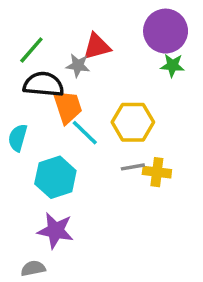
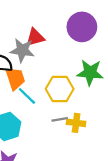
gray star: (78, 65) -> (22, 50), size x1.5
green star: (172, 65) -> (90, 73), moved, size x1.6

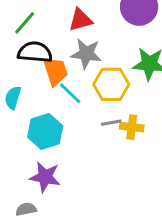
gray star: (22, 50) -> (86, 54), moved

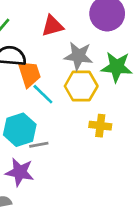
gray star: (86, 54) -> (78, 56), moved
gray line: (111, 123) -> (39, 145), moved

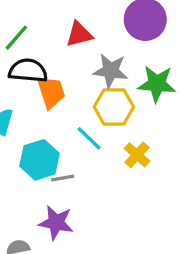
cyan line: (43, 94) -> (89, 138), moved
yellow cross: (100, 126) -> (137, 155), turned 35
purple star: (20, 172) -> (56, 223), moved

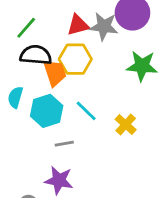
gray star: (111, 71) -> (104, 26), moved
yellow hexagon: (114, 107) -> (75, 59), moved
cyan hexagon: (40, 160) -> (47, 111), moved

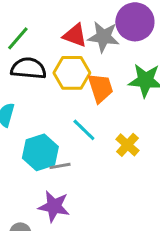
red triangle: (78, 25) -> (75, 35), turned 35
orange trapezoid: (55, 73) -> (100, 88), moved
cyan hexagon: (47, 111) -> (40, 152), moved

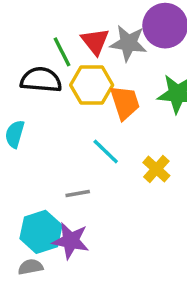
red triangle: (75, 35) -> (95, 41), turned 32
green line: (18, 38) -> (62, 52), moved, turned -68
cyan hexagon: (40, 152) -> (41, 232), moved

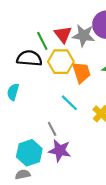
gray line: (78, 193) -> (52, 129), turned 72
purple star: (71, 241) -> (60, 151), moved

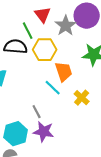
red triangle: (63, 34) -> (43, 15), moved
gray star: (84, 36) -> (66, 26), turned 30
orange trapezoid: (81, 72) -> (64, 72), moved

